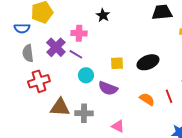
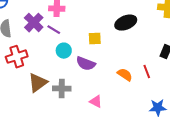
black ellipse: (148, 62) -> (126, 23), moved
brown triangle: (60, 107) -> (38, 83), turned -40

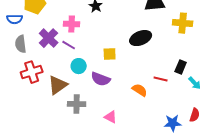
red line: (147, 72) -> (161, 79), moved, turned -56
brown triangle: (38, 83) -> (58, 85), moved

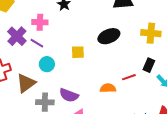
yellow cross: (183, 23) -> (151, 33), moved
purple semicircle: (101, 79) -> (69, 95), moved
red line: (161, 79) -> (129, 77), turned -32
orange semicircle: (140, 90) -> (108, 88), turned -35

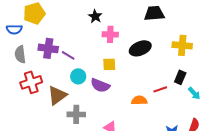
pink cross: (40, 22) -> (110, 34), moved
purple cross: (17, 36) -> (48, 48), turned -36
purple semicircle: (69, 95) -> (100, 85), moved

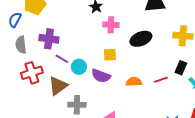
blue semicircle: (14, 29) -> (15, 20), turned 119
purple line: (68, 55) -> (62, 59), moved
orange semicircle: (139, 100) -> (134, 82), moved

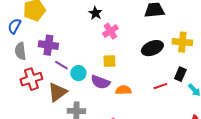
pink cross: (111, 25) -> (110, 31), turned -35
black ellipse: (141, 39) -> (152, 48), moved
orange semicircle: (134, 82) -> (123, 90), moved

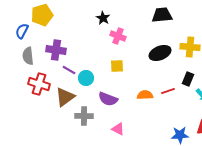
pink cross: (110, 31) -> (118, 36), turned -35
red cross: (31, 79) -> (39, 84), turned 35
purple semicircle: (100, 82) -> (108, 99), moved
orange semicircle: (123, 90) -> (145, 95), moved

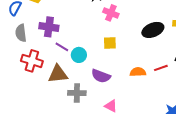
brown triangle: (65, 97) -> (58, 74), turned 30

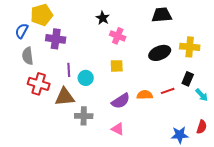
purple cross: (49, 27) -> (56, 39), moved
purple line: (62, 47) -> (69, 70), turned 56
purple semicircle: (101, 76) -> (121, 101), moved, turned -54

